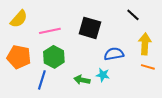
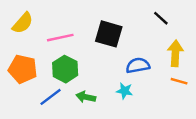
blue line: (42, 80) -> (51, 97), turned 36
green arrow: (82, 80) -> (86, 97), moved

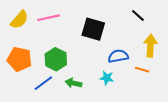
pink line: (60, 38) -> (49, 18), moved
orange line: (179, 81) -> (142, 70), moved

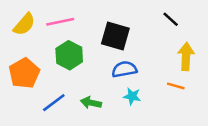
blue semicircle: (118, 56) -> (124, 69), moved
orange pentagon: (19, 59) -> (24, 73), turned 30
green hexagon: (56, 59) -> (69, 55), moved

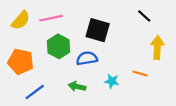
blue semicircle: (124, 69) -> (87, 58), moved
orange pentagon: (24, 73) -> (21, 62), turned -30
orange line: (176, 86) -> (140, 74), moved
blue line: (54, 103) -> (35, 92), moved

